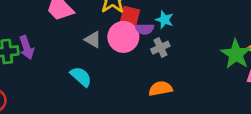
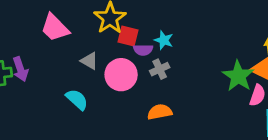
pink circle: (123, 37) -> (121, 75), moved

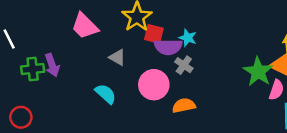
purple semicircle: (143, 50) -> (168, 47), size x1.5
gray cross: (160, 69) -> (184, 65), turned -30
pink circle: (121, 75) -> (154, 85), moved

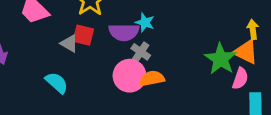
red square: (154, 34) -> (83, 35), moved
pink circle: (154, 85) -> (130, 76), moved
orange semicircle: (184, 106) -> (152, 78), moved

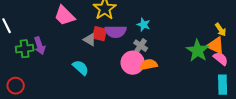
yellow arrow: (253, 29) -> (221, 30), turned 152
purple semicircle: (124, 32) -> (116, 32), moved
pink semicircle: (240, 78) -> (221, 59), moved, turned -70

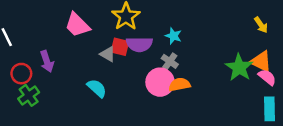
yellow arrow: (221, 30) -> (261, 25), moved
green cross: (25, 49) -> (29, 95), moved, turned -30
red circle: (16, 86) -> (21, 74), moved

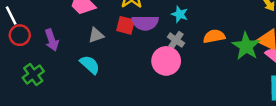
gray triangle: (108, 54) -> (96, 35), moved, turned -49
red circle: (21, 74) -> (20, 35), moved
orange semicircle: (180, 85) -> (214, 36), moved
cyan semicircle: (97, 88) -> (90, 65), moved

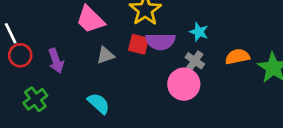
cyan semicircle: (90, 65) -> (99, 103), moved

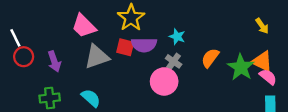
gray triangle: (105, 55) -> (97, 57), size x1.6
orange semicircle: (237, 57) -> (210, 58), turned -42
green cross: (35, 99) -> (50, 98), moved, turned 30

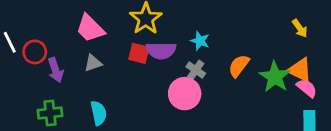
red circle: (24, 57) -> (35, 52), moved
gray triangle: (97, 57) -> (93, 63), moved, size x0.6
cyan semicircle: (91, 98) -> (99, 113), turned 36

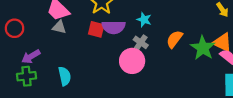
gray triangle: (93, 63) -> (59, 27), moved, turned 32
purple arrow: (56, 70) -> (31, 57), moved, turned 78

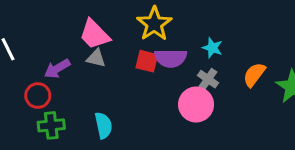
red circle: (15, 28) -> (38, 96), moved
purple arrow: (31, 57) -> (57, 69), moved

